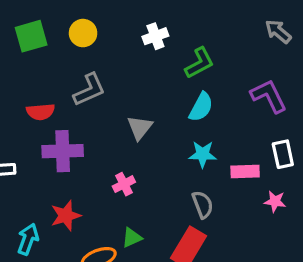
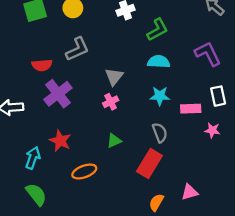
cyan semicircle: (201, 107) -> (159, 62), turned -115
purple cross: (63, 151) -> (58, 94), turned -36
pink cross: (124, 184) -> (111, 102), moved
red star: (66, 216) -> (60, 141), turned -30
green triangle: (132, 238) -> (114, 141), moved

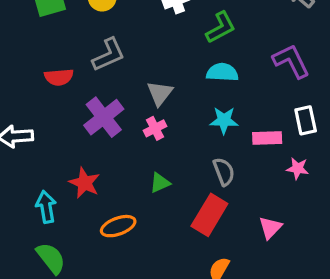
purple cross: (58, 94) -> (104, 117), moved
cyan arrow: (33, 158) -> (46, 207), turned -30
pink triangle: (190, 192) -> (270, 228), moved, turned -30

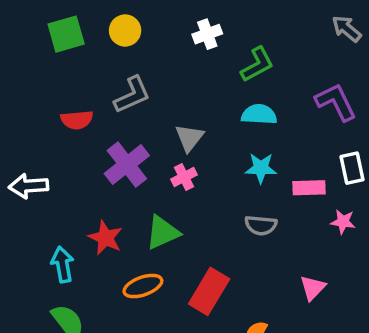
gray semicircle: (224, 172) -> (261, 225), turned 116
green triangle: (160, 183) -> (163, 232), moved, size x1.5
red rectangle: (209, 215) -> (209, 291), moved

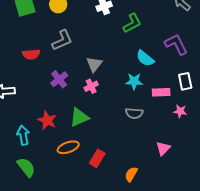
cyan semicircle: (259, 114) -> (145, 58), moved, turned -144
purple cross: (127, 165) -> (59, 79), size x0.7
red rectangle: (209, 291) -> (97, 158), moved, size x0.7

